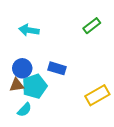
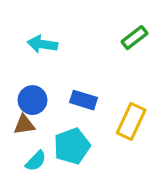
cyan pentagon: (35, 86) -> (72, 146), moved
yellow rectangle: (97, 95) -> (131, 121), moved, turned -35

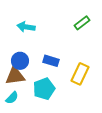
brown triangle: (24, 125) -> (15, 76), size x1.5
cyan semicircle: (36, 161) -> (12, 98), moved

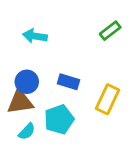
cyan semicircle: (12, 98) -> (27, 132), moved

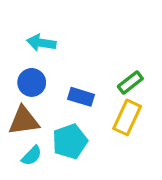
green rectangle: (110, 31) -> (130, 82), moved
blue circle: (27, 82) -> (32, 82), moved

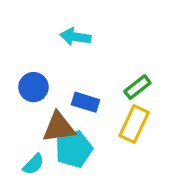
cyan arrow: (41, 43) -> (75, 37), moved
brown triangle: (24, 121) -> (59, 127), moved

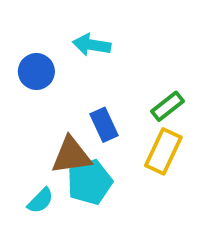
blue circle: (34, 87) -> (36, 71), moved
blue rectangle: (86, 102) -> (104, 125), turned 48

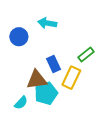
yellow rectangle: (163, 151) -> (71, 78), moved

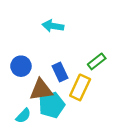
blue circle: (19, 37) -> (21, 66), moved

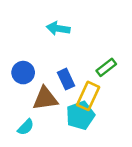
cyan pentagon: (52, 105) -> (80, 115), moved

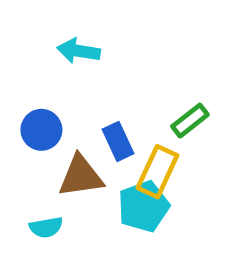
cyan arrow: (58, 28) -> (79, 51), moved
cyan semicircle: (26, 127) -> (46, 227), turned 36

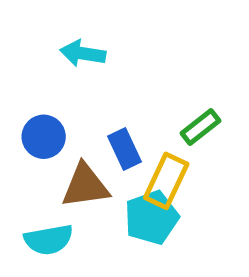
cyan semicircle: (46, 227) -> (49, 240), size x1.4

